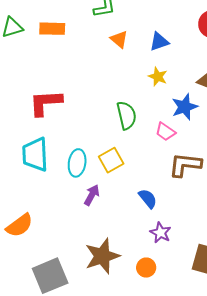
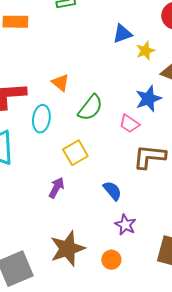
orange triangle: (119, 39) -> (60, 83), moved
yellow star: (158, 77) -> (145, 51), moved, turned 30
green semicircle: (126, 115) -> (90, 108), turned 52
cyan ellipse: (77, 163) -> (41, 119), moved

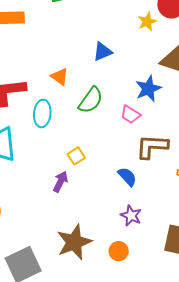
blue triangle: (122, 34) -> (103, 52), moved
yellow star: (145, 51) -> (147, 22), moved
yellow square: (75, 153) -> (76, 156), moved, size x0.7
blue semicircle: (112, 191) -> (127, 177), moved

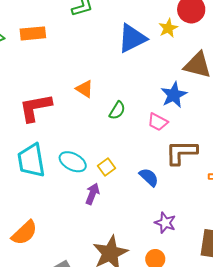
blue triangle: (103, 52) -> (132, 38), moved, size x1.5
green semicircle: (91, 100) -> (117, 110), size x0.7
cyan ellipse: (42, 113) -> (73, 162), moved, turned -64
blue semicircle: (127, 177) -> (149, 177), moved

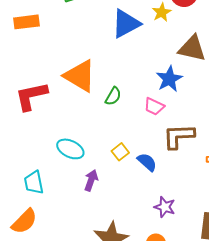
orange triangle: (85, 89) -> (80, 76), size x1.8
cyan trapezoid: (31, 160) -> (34, 183), moved, size x0.7
yellow square: (107, 167) -> (120, 152), moved

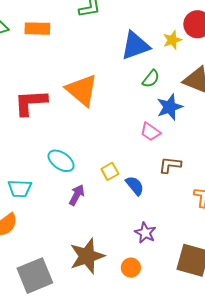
green semicircle: (113, 96) -> (151, 79), moved
brown L-shape: (179, 136) -> (170, 165), size x0.7
cyan trapezoid: (34, 183) -> (20, 188), turned -85

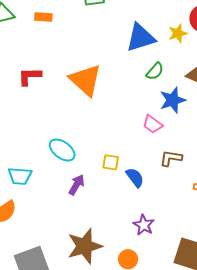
orange rectangle: (37, 29) -> (43, 17), size x0.7
red L-shape: (31, 103) -> (30, 76), moved, size x0.7
yellow square: (110, 171) -> (111, 162), turned 36

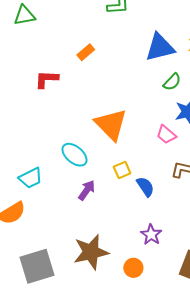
orange rectangle: (43, 17) -> (86, 52), moved, turned -48
orange triangle: (85, 80) -> (111, 125), moved
yellow square: (111, 162) -> (122, 170), turned -36
cyan trapezoid: (20, 176) -> (31, 178), turned -35

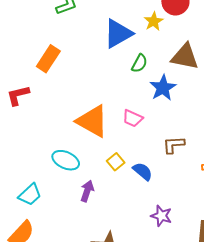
orange rectangle: (86, 52) -> (48, 59), size x1.5
pink trapezoid: (166, 135) -> (133, 118), moved

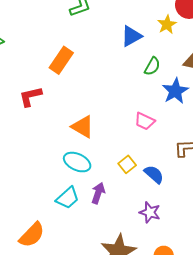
blue triangle: (118, 34) -> (131, 36), size x0.7
orange triangle: (92, 121) -> (83, 127), moved, size x0.7
cyan trapezoid: (30, 195) -> (68, 198), moved
purple star: (161, 216) -> (150, 212), moved

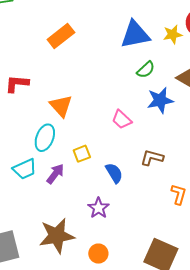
blue triangle: (131, 36) -> (135, 35), size x1.4
red L-shape: (30, 96) -> (17, 84), moved
cyan ellipse: (77, 162) -> (45, 138), turned 68
yellow square: (127, 164) -> (82, 154), moved

